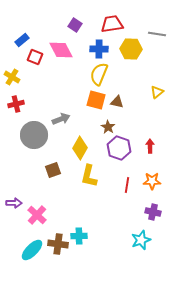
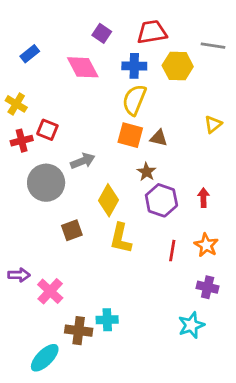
red square: (35, 57) -> (47, 130), moved
orange star: (152, 181) -> (206, 245), turned 30
cyan ellipse: (32, 250) -> (45, 358), moved

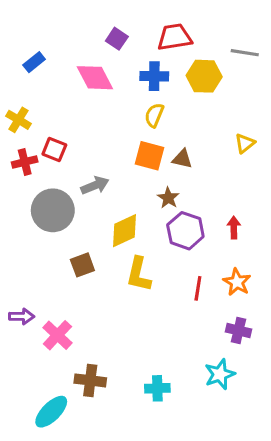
yellow semicircle: (134, 100) -> (154, 115), size x0.7
yellow diamond: (108, 200) -> (125, 231), turned 36
cyan cross: (107, 320) -> (157, 388), moved

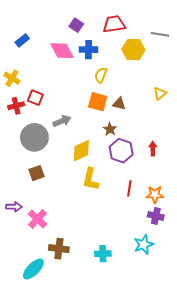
blue cross: (154, 76) -> (88, 50), moved
brown square: (82, 265) -> (36, 173), moved
orange star: (237, 282) -> (155, 195), moved, turned -30

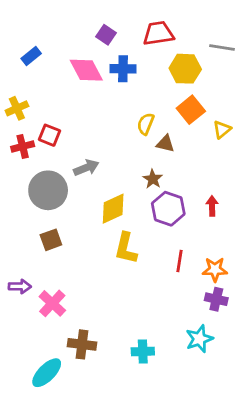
yellow semicircle: (101, 75) -> (146, 124), moved
yellow cross: (12, 78) -> (17, 108), turned 35
orange square: (98, 102) -> (191, 110), moved, turned 36

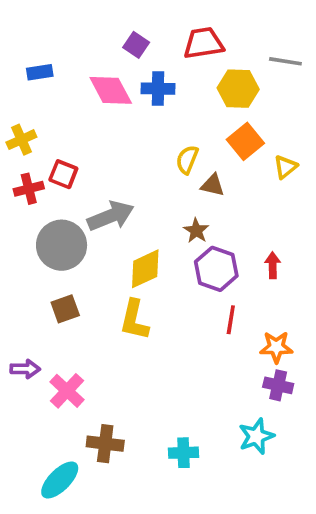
blue rectangle: (31, 56) -> (40, 72), turned 30
gray arrow: (86, 168) -> (111, 216), size x1.4
yellow L-shape: (126, 248) -> (134, 320), moved
red line: (180, 261) -> (231, 320), moved

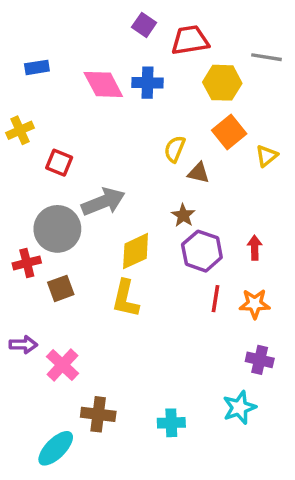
purple square: (136, 45) -> (144, 25), moved
red cross: (29, 189) -> (27, 263), moved
orange star: (276, 347) -> (255, 304), moved

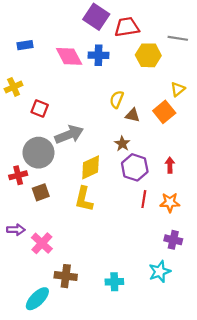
purple square: (144, 25) -> (96, 17), size x1.6
orange square: (229, 132) -> (164, 112), moved
yellow triangle: (267, 156) -> (178, 89), moved

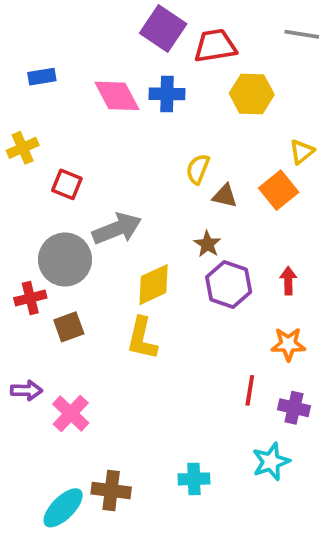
gray line: (178, 38) -> (302, 34), moved
red line: (144, 199) -> (250, 390), moved
brown cross: (66, 276) -> (111, 490), moved

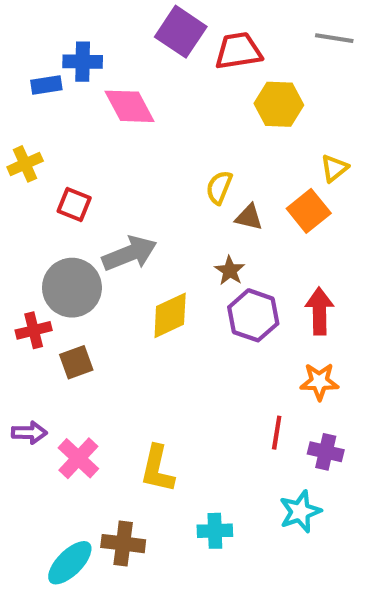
blue cross: (167, 94) -> (83, 62), moved
red arrow: (288, 281) -> (319, 311), size x1.5
yellow L-shape: (142, 338) -> (157, 469), moved

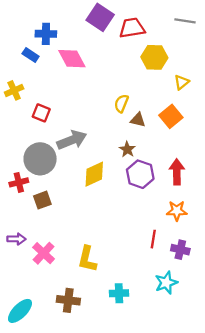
blue rectangle: (46, 85) -> (31, 55), moved, turned 42
yellow triangle: (334, 168) -> (181, 82), moved
cyan ellipse: (70, 563) -> (20, 311), moved

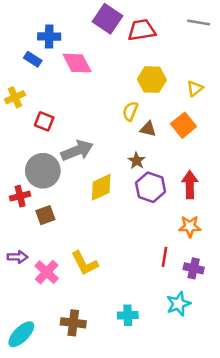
yellow hexagon: (154, 57) -> (152, 80), moved
yellow L-shape: (87, 259) -> (85, 263), moved, turned -40

